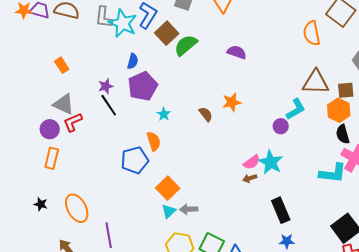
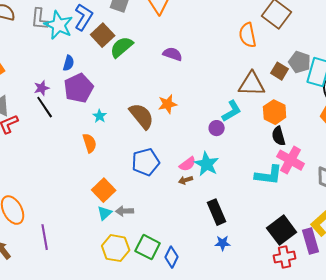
brown square: (346, 90) -> (280, 71), moved, turned 36
brown semicircle: (206, 114) -> (142, 116), size x1.8
blue pentagon: (135, 160) -> (146, 162), moved

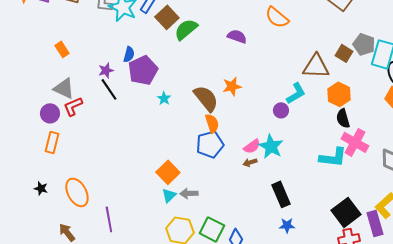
orange semicircle: (248, 35) -> (277, 17), moved, turned -40
blue semicircle: (69, 63) -> (129, 54), moved
orange semicircle: (90, 143) -> (212, 123), moved

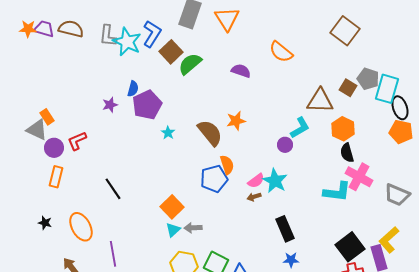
orange rectangle: (62, 49) -> (47, 117), moved
gray triangle: (64, 88) -> (37, 130), moved
black line: (109, 89) -> (113, 189), moved
orange semicircle: (212, 123) -> (227, 165), moved

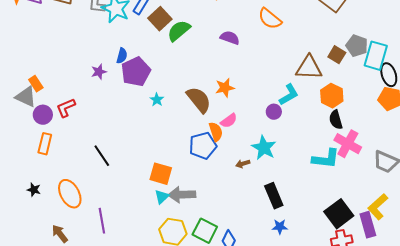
pink semicircle: (256, 181) -> (229, 121), moved
orange square: (172, 207) -> (161, 174), turned -30
gray arrow: (193, 228) -> (182, 195), size x1.5

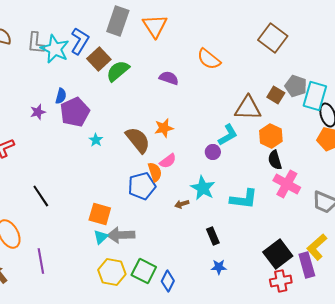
cyan L-shape: (326, 159) -> (244, 199), moved
black rectangle: (274, 196) -> (213, 236), size x0.7

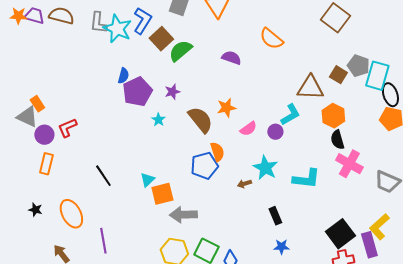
purple star: (38, 112) -> (172, 92), moved
pink semicircle: (168, 161) -> (248, 129), moved
orange square: (100, 214) -> (162, 194), turned -30
cyan triangle: (101, 237) -> (147, 180), moved

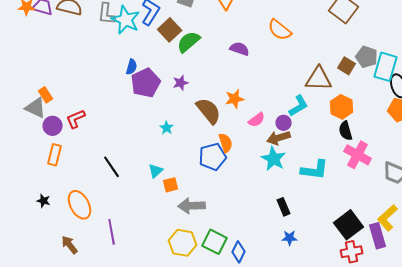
cyan star: (158, 120) -> (167, 128), moved
brown arrow: (244, 184) -> (279, 138), moved, size x1.6
orange square: (162, 194) -> (171, 185), size x0.7

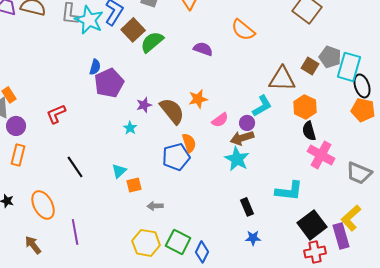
purple star: (181, 83) -> (144, 105), moved
red L-shape: (76, 119) -> (56, 114), moved
cyan L-shape: (315, 170) -> (289, 191), moved
gray arrow: (192, 206) -> (155, 206), size x0.6

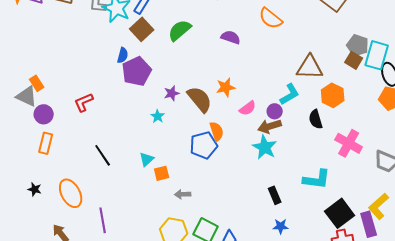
brown square: (133, 30) -> (142, 29), moved
brown square: (310, 66) -> (354, 60), moved
black semicircle: (309, 131) -> (316, 119), moved

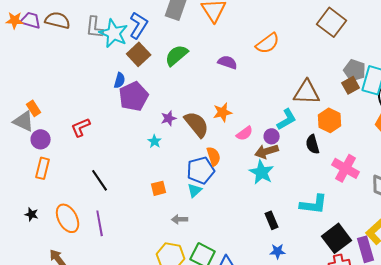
orange semicircle: (271, 18) -> (268, 43), turned -75
brown square: (354, 60) -> (351, 85), turned 30
cyan triangle: (147, 159) -> (195, 190), moved
orange square: (162, 173) -> (159, 188), moved
purple line: (103, 220) -> (100, 223), moved

